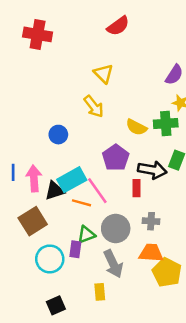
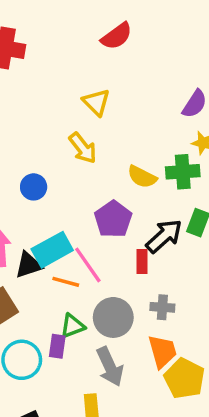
black arrow: (152, 170) -> (164, 236), turned -52
orange trapezoid: (151, 253) -> (162, 351), turned 70

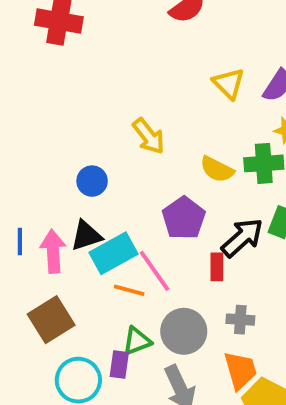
yellow triangle: (96, 102) -> (229, 83), moved
black triangle: (28, 265) -> (86, 236), moved

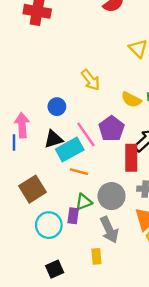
pink arrow: (53, 251) -> (22, 125), moved
red rectangle: (217, 267) -> (131, 158), size x1.6
pink line: (154, 271) -> (86, 134), moved

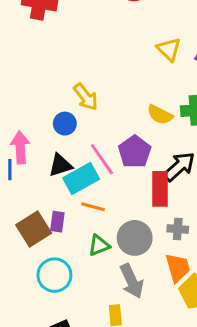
yellow arrow: (91, 80) -> (86, 97), moved
purple rectangle: (73, 216) -> (57, 222), moved

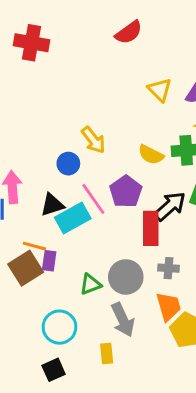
yellow arrow: (86, 97) -> (93, 140), moved
blue circle: (65, 124) -> (68, 164), moved
orange line: (93, 207) -> (34, 246), moved
cyan circle: (54, 275) -> (59, 327), moved

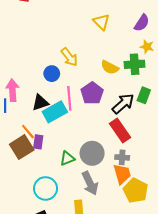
yellow triangle: (160, 90) -> (101, 22), moved
pink line: (93, 199) -> (69, 98), turned 30
red rectangle: (151, 228) -> (120, 131), moved, turned -35
orange line: (34, 246) -> (28, 132), turned 35
gray cross: (169, 268) -> (122, 157), moved

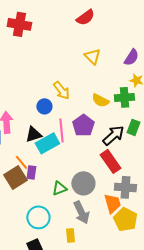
gray cross: (122, 157) -> (125, 187), moved, size x1.5

